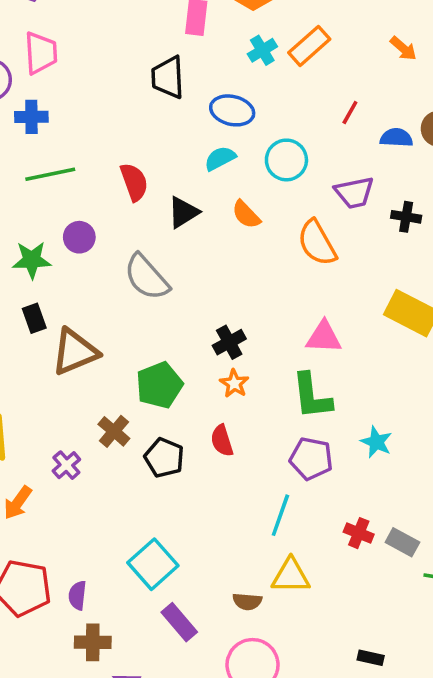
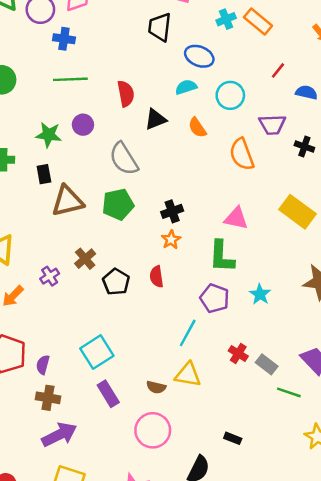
orange rectangle: (309, 46) -> (258, 21), turned 72
green pentagon: (159, 385) -> (118, 204), moved

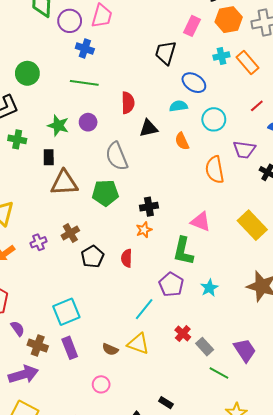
purple semicircle: (43, 365) -> (18, 329), moved, turned 119
brown cross: (48, 398) -> (38, 345), moved
pink circle: (153, 430) -> (101, 384), size x0.6

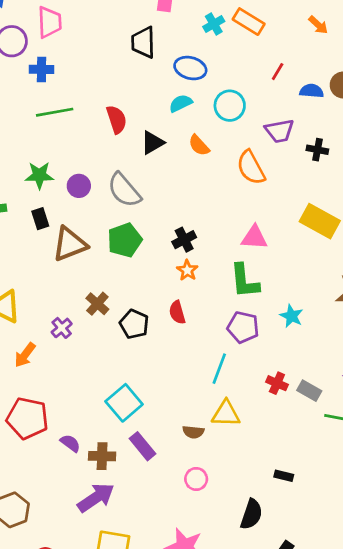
purple circle: (88, 122) -> (79, 186), moved

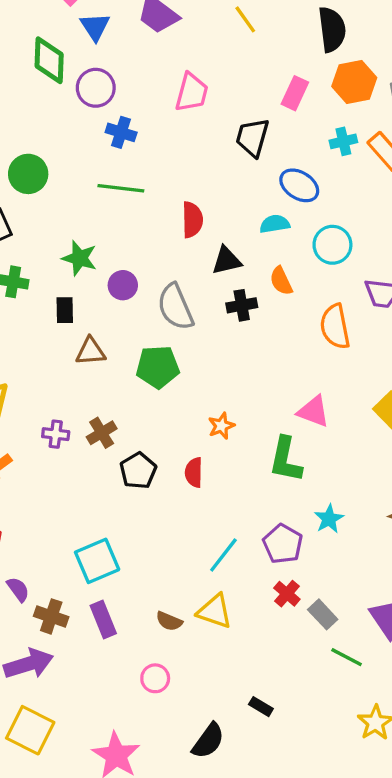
pink trapezoid: (50, 22) -> (192, 92), moved
black cross: (184, 240) -> (242, 305), moved
brown triangle: (70, 244) -> (91, 351), size x0.7
purple pentagon: (243, 327) -> (283, 544), moved
purple cross: (62, 328) -> (56, 434), moved, turned 30

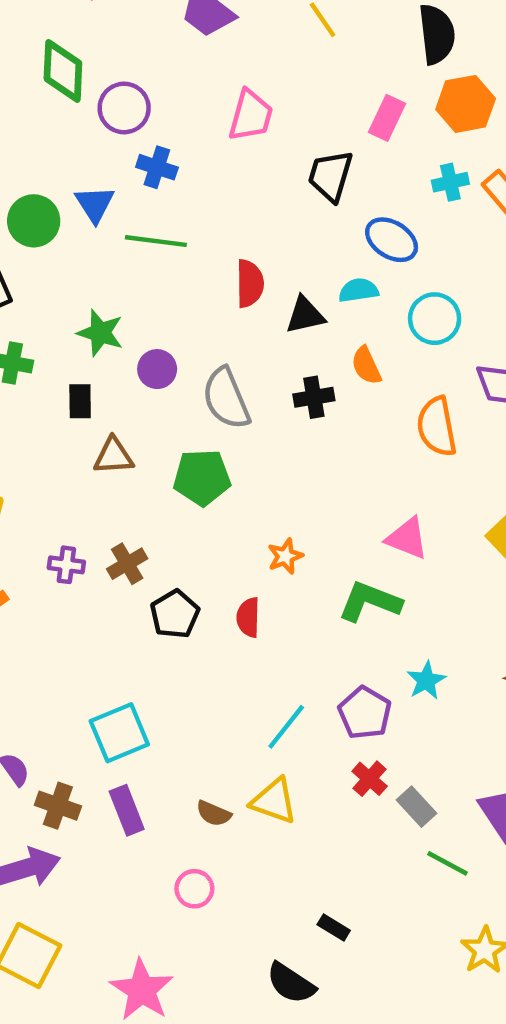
blue triangle: (95, 27) -> (95, 204), moved
black triangle: (227, 261) -> (305, 315), moved
green L-shape: (286, 460) -> (370, 602), turned 99
black semicircle: (208, 741) -> (291, 983), moved, turned 87

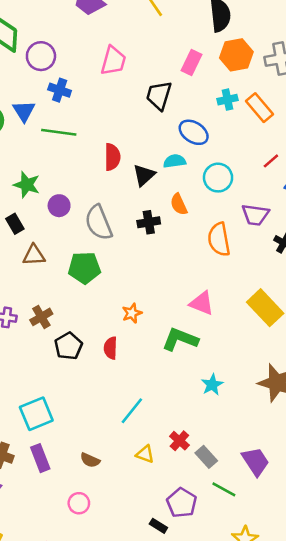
black triangle: (305, 315) -> (144, 175), turned -30
black rectangle: (80, 401) -> (15, 224), turned -30
purple pentagon: (365, 713) -> (182, 503), moved
yellow triangle: (274, 801) -> (145, 454), moved, size x0.7

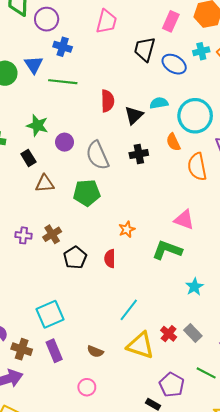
blue ellipse: (194, 132) -> (174, 64), moved
cyan circle: (218, 178) -> (195, 116), size x1.4
orange semicircle: (179, 204) -> (173, 142), moved
yellow triangle: (145, 454) -> (140, 345), size x1.8
gray rectangle: (206, 457) -> (193, 333), moved

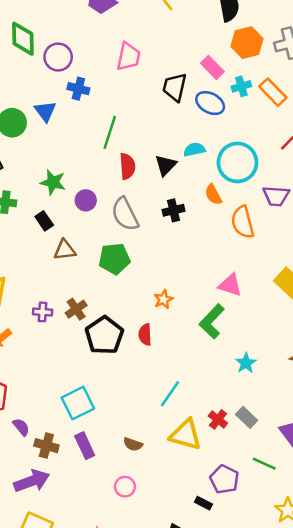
pink rectangle: (171, 21) -> (212, 67), moved, turned -66
green line: (63, 82) -> (110, 132), moved, turned -76
red semicircle: (108, 101) -> (127, 166), moved
green L-shape: (167, 250) -> (212, 321), turned -64
black pentagon: (75, 258) -> (104, 335), size x1.4

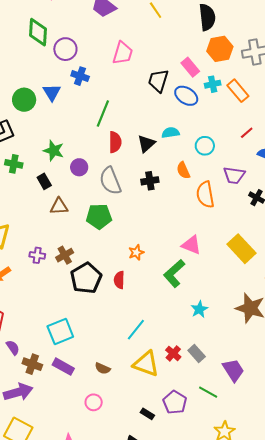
cyan circle: (237, 162) -> (205, 146), size x0.6
purple rectangle: (85, 446) -> (63, 367), turned -40
black rectangle: (203, 503) -> (147, 414), moved

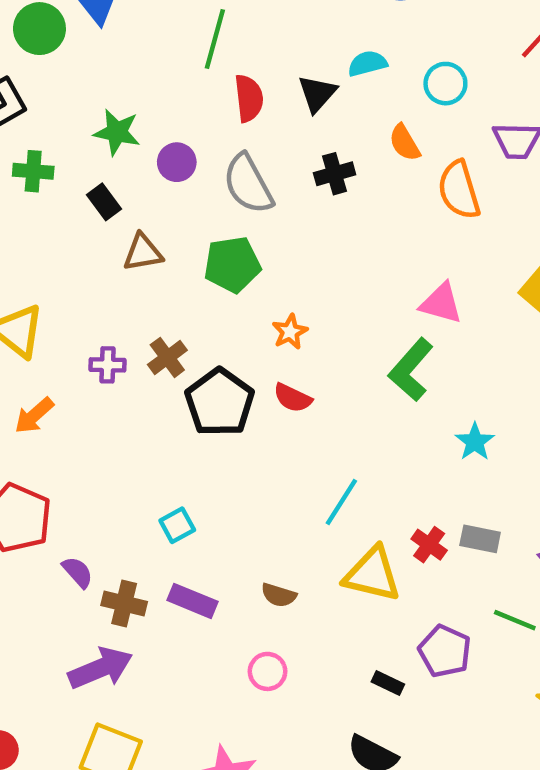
orange star: (136, 252) -> (290, 332), moved
red semicircle: (119, 280) -> (293, 398), turned -60
cyan square: (60, 331) -> (177, 525), size x0.6
gray rectangle: (197, 353) -> (480, 539), turned -30

